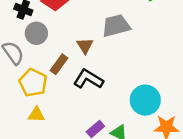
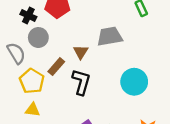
black L-shape: (88, 79) -> (81, 82), turned 70
cyan circle: (145, 100) -> (134, 82), moved

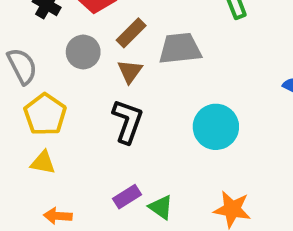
gray circle: (38, 38) -> (83, 52), moved
brown rectangle: (56, 67) -> (131, 33), moved

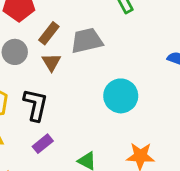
black L-shape: (128, 121) -> (36, 105), moved
purple rectangle: (127, 197) -> (43, 144), moved

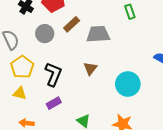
brown triangle: (51, 62) -> (90, 68), moved
cyan circle: (121, 96) -> (128, 84), moved

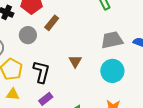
gray trapezoid: (98, 34) -> (112, 40), moved

